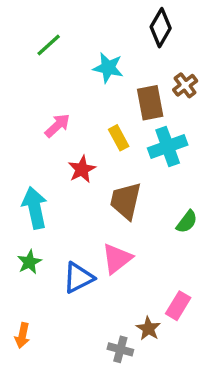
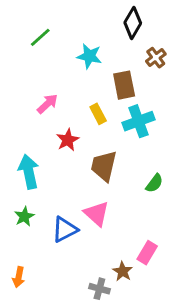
brown cross: (185, 85) -> (156, 58), moved
pink triangle: (117, 258) -> (97, 214), turned -40

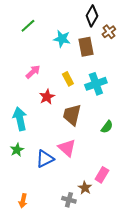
brown cross: (156, 58) -> (109, 32), moved
brown rectangle: (124, 85) -> (86, 47), moved
orange arrow: (19, 277) -> (23, 201), moved

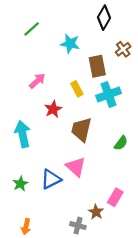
brown cross: (109, 32) -> (123, 49), moved
brown rectangle: (86, 47) -> (97, 66), moved
green star: (17, 150) -> (20, 184), moved

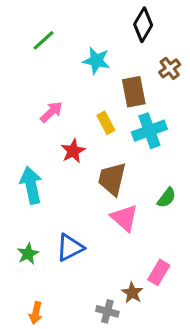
pink triangle: (76, 167) -> (124, 218), moved

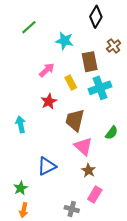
pink arrow: (51, 112) -> (47, 70), moved
cyan arrow: (31, 185) -> (21, 124), size x0.7
green star: (28, 254) -> (21, 188), moved
pink rectangle: (159, 272) -> (95, 194), moved
brown star: (132, 293) -> (89, 170), moved

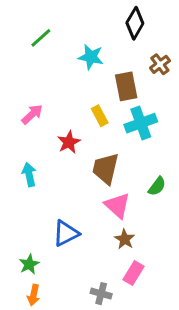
pink arrow: (47, 70) -> (32, 114), moved

